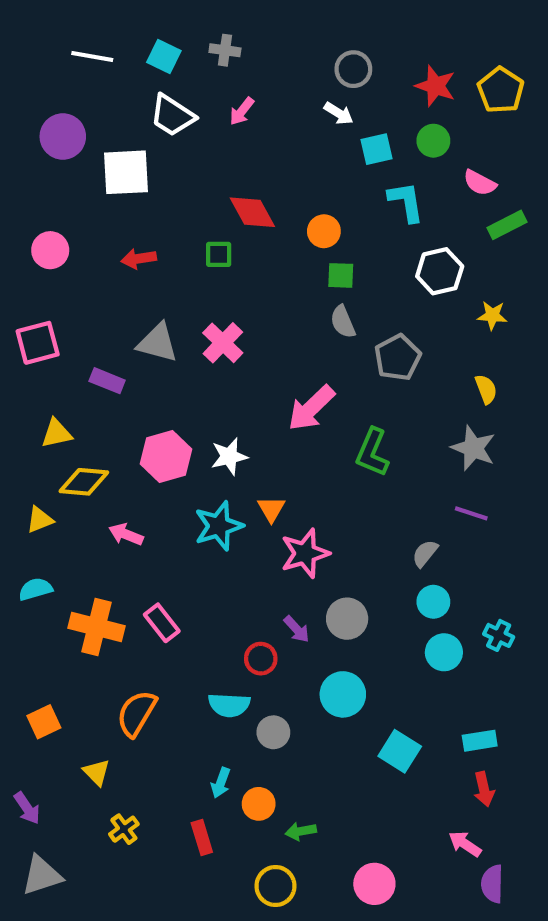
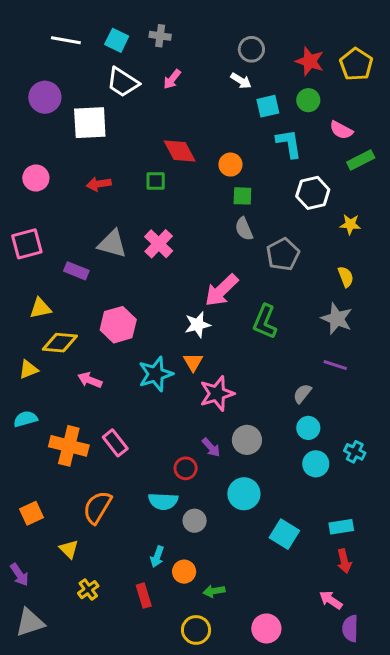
white star: (229, 456) -> (198, 325), moved

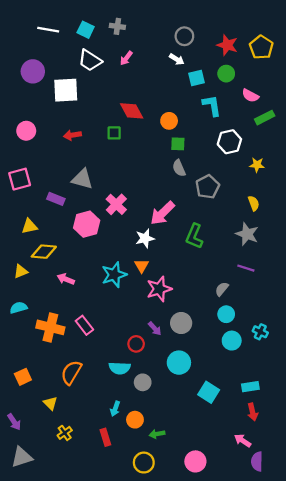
pink cross: (159, 244) -> (116, 204), moved
pink hexagon: (118, 325) -> (87, 224), moved

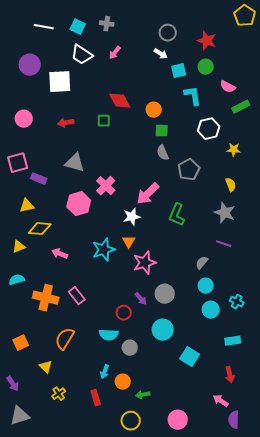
yellow pentagon: (261, 47) -> (245, 16), moved
purple rectangle: (56, 199) -> (39, 179), moved
cyan rectangle: (250, 387) -> (233, 341), moved

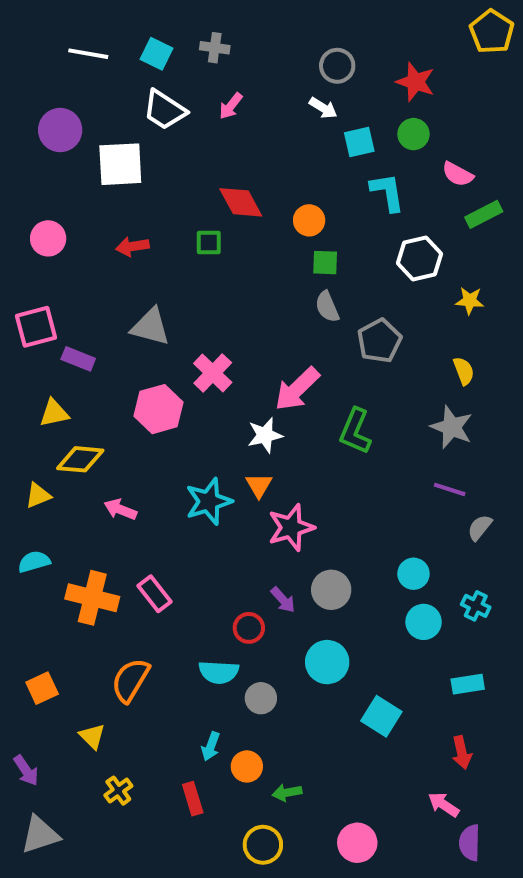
gray semicircle: (202, 263) -> (480, 528), moved

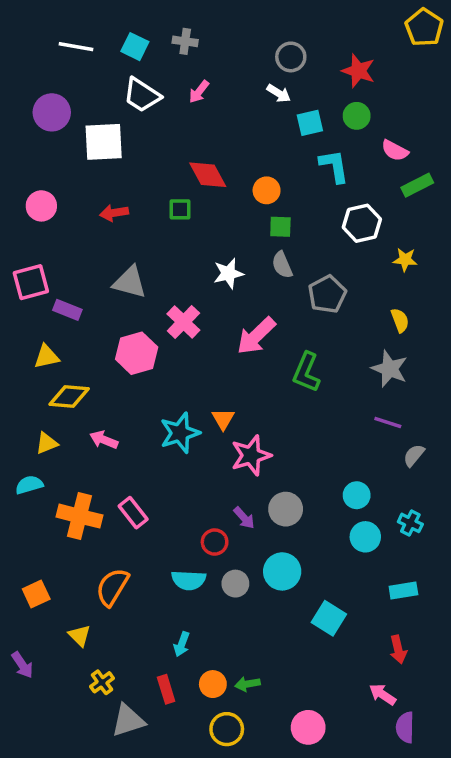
white star: (265, 435) -> (228, 274), moved
yellow triangle: (38, 495) -> (47, 443), moved
gray circle: (261, 698) -> (235, 584), moved
orange circle: (247, 766) -> (213, 684), moved
gray triangle: (40, 835) -> (128, 720), moved

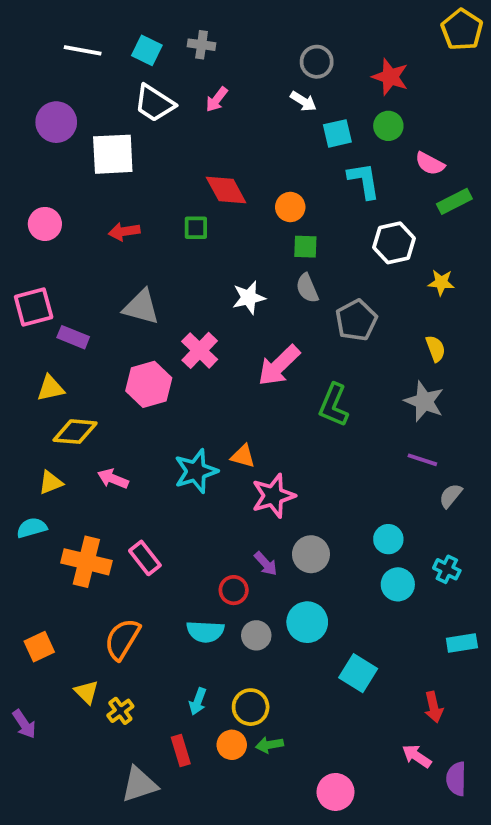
orange triangle: (223, 419) -> (243, 456), turned -45
cyan rectangle: (403, 591) -> (462, 643), moved
yellow cross: (102, 682) -> (120, 711), moved
purple semicircle: (405, 727) -> (456, 779), moved
yellow circle: (227, 729) -> (251, 707), moved

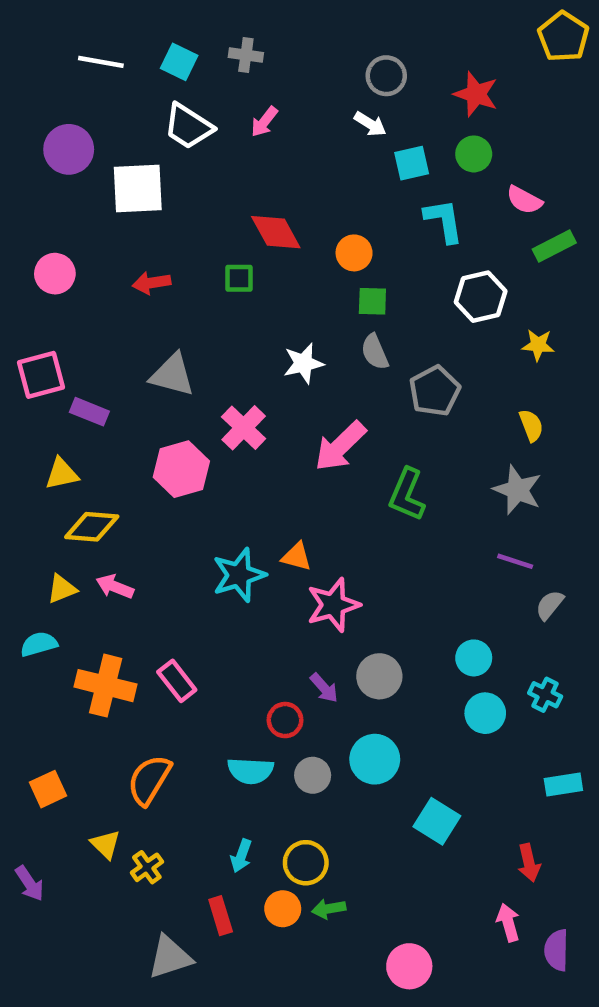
pink arrow: (113, 479) -> (115, 587), moved
pink arrow: (417, 756) -> (508, 923), turned 40

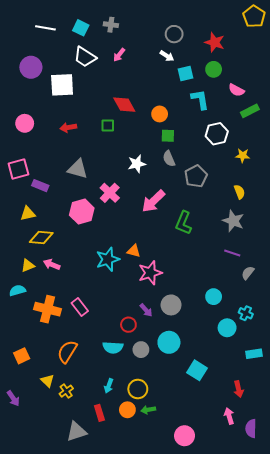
cyan circle: (485, 713) -> (227, 328), moved

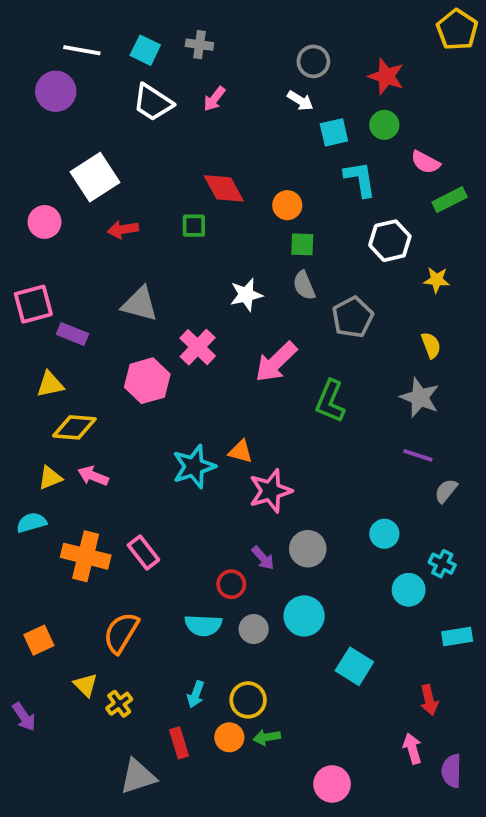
purple circle: (31, 67) -> (56, 91), moved
white square: (62, 85) -> (95, 177), moved, turned -30

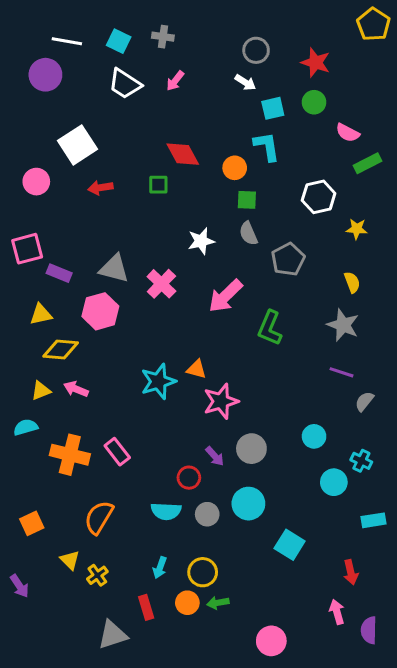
cyan L-shape: (360, 179) -> (267, 146), moved
gray triangle: (140, 304) -> (114, 269), moved
pink hexagon: (147, 381) -> (100, 311), moved

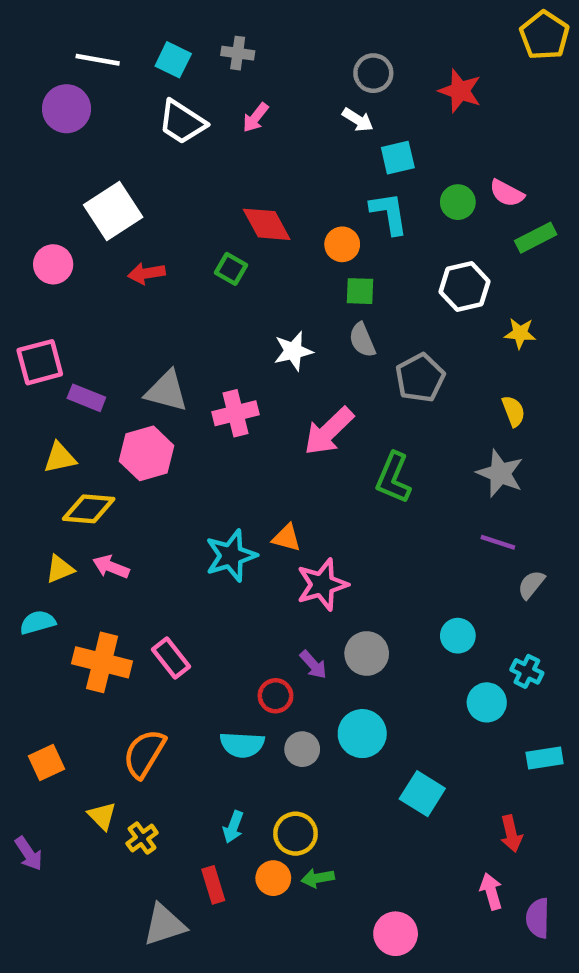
green circle: (314, 102) -> (458, 202), moved
green square: (158, 185) -> (231, 269), turned 30
pink cross: (161, 284) -> (235, 413), turned 32

